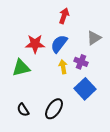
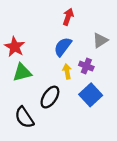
red star: (35, 44) -> (15, 47), moved, turned 30
black ellipse: (54, 109) -> (50, 97), moved
black semicircle: (23, 110) -> (24, 117), size x1.5

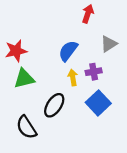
red arrow: (68, 17) -> (88, 14), moved
red star: (15, 47) -> (16, 51), turned 30
purple cross: (86, 66) -> (94, 72), turned -32

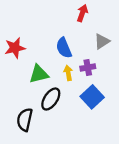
blue semicircle: (68, 51) -> (64, 48), turned -60
green triangle: (24, 79) -> (39, 74), moved
black semicircle: (26, 127) -> (25, 120), turned 45

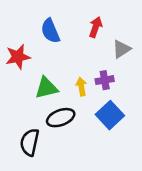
red arrow: (82, 13) -> (96, 27), moved
blue semicircle: (64, 48) -> (50, 31), moved
black ellipse: (51, 99) -> (61, 118), turned 35

